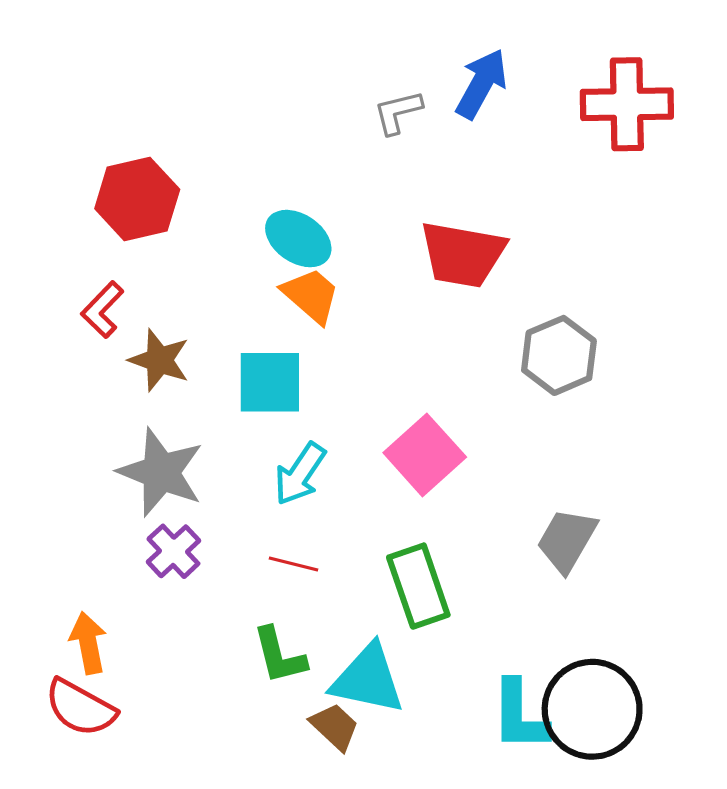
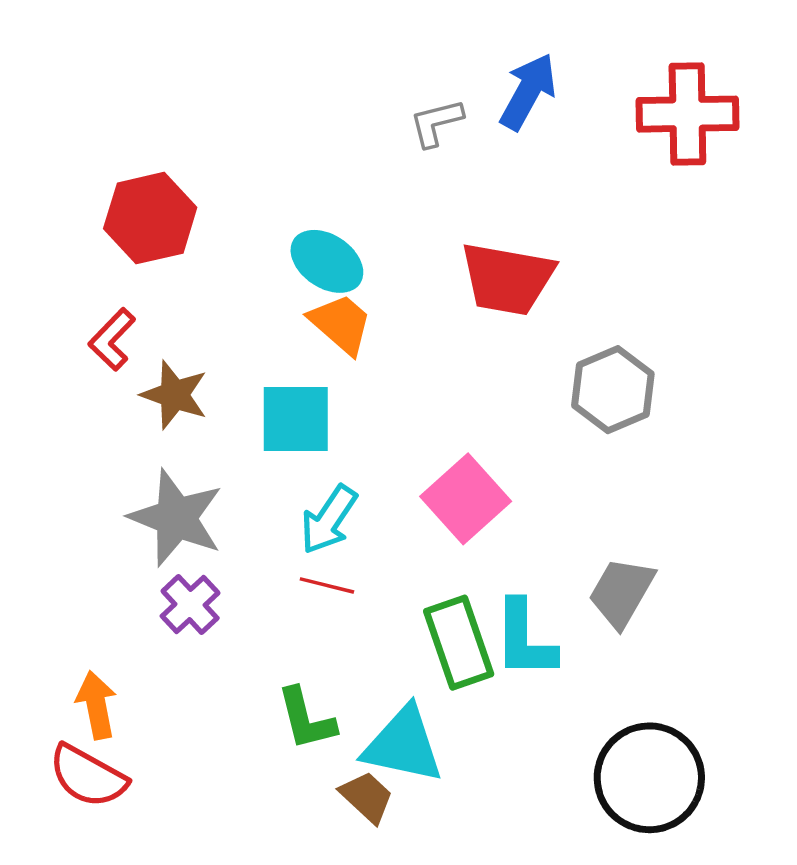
red line: (294, 564) -> (327, 585), moved
cyan L-shape: (519, 716) -> (525, 639), moved

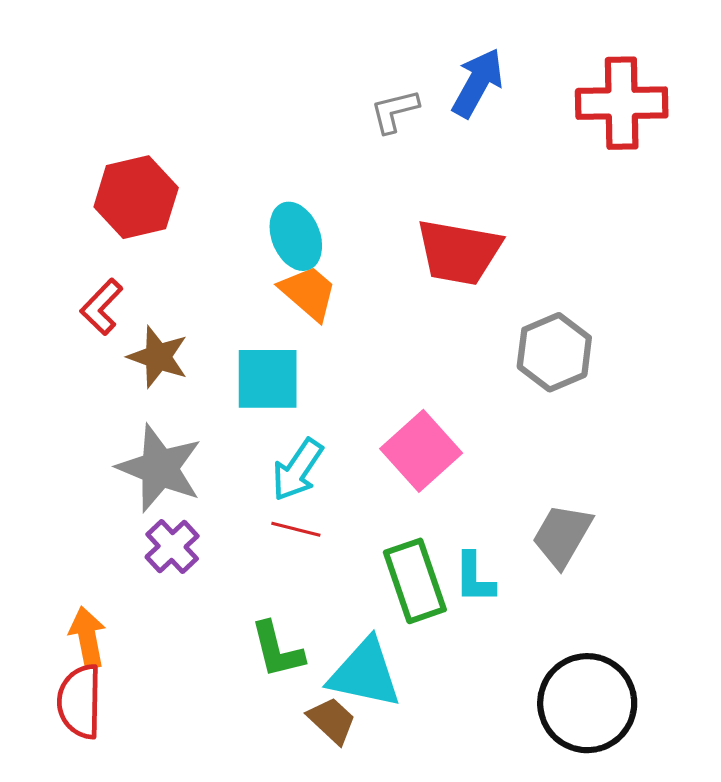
cyan ellipse: (327, 261) -> (296, 236), turned 34
cyan L-shape: (525, 639) -> (474, 578), size x0.7
red semicircle: (88, 776) -> (80, 702), turned 62

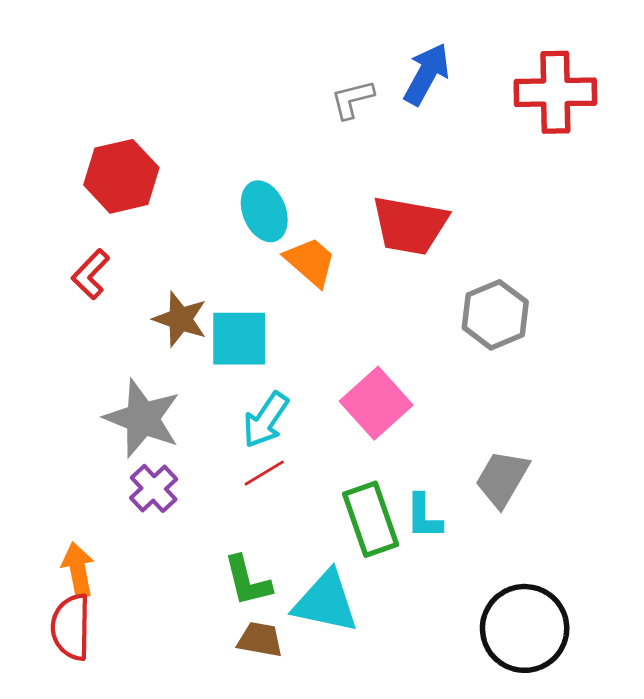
orange trapezoid: (308, 293) -> (310, 262), moved
brown star: (158, 357) -> (180, 319), moved
red line: (296, 529) -> (264, 473), turned -45
brown trapezoid: (332, 720) -> (260, 640), moved, turned -33

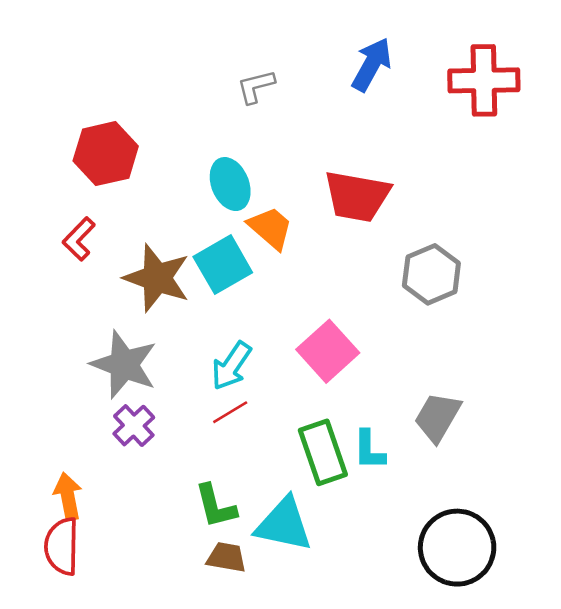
gray L-shape: (352, 99) -> (256, 86), moved
brown star: (180, 319) -> (157, 278), size x1.4
cyan square: (239, 339) -> (223, 265), moved, turned -30

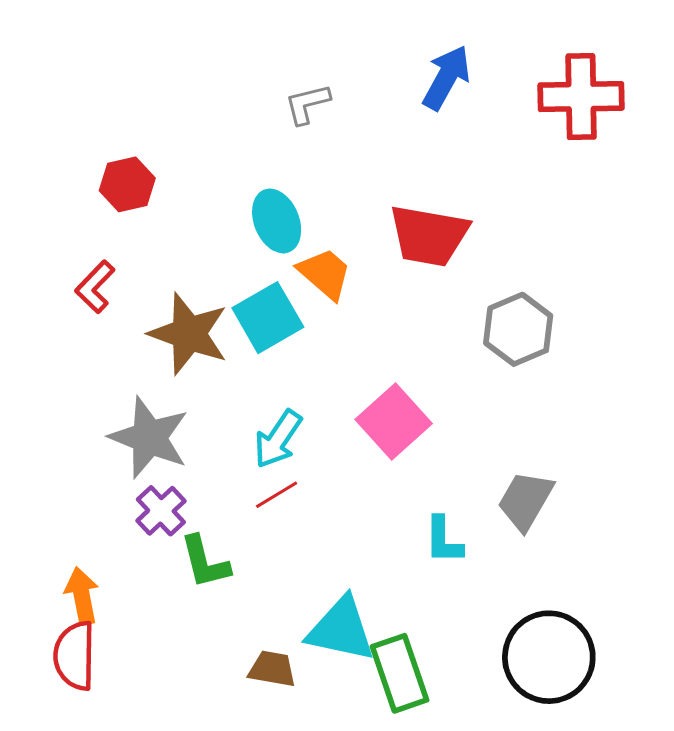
red hexagon: (106, 154) -> (127, 184), size x0.7
green rectangle: (323, 452) -> (400, 673), moved
green L-shape: (216, 506) -> (205, 562), moved

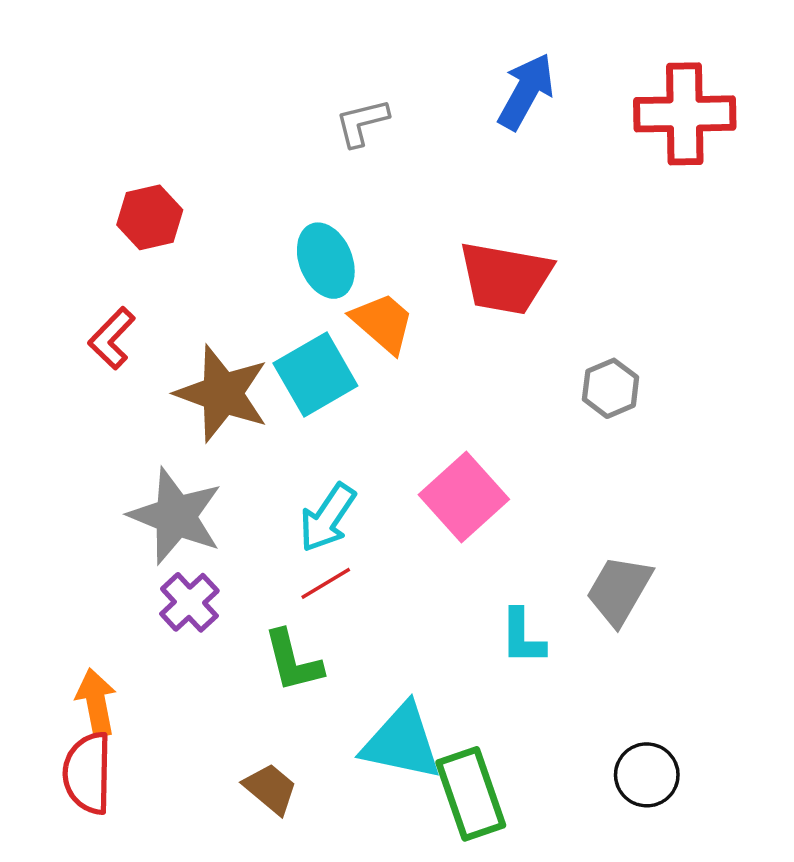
gray hexagon: (518, 329) -> (611, 388), size x0.7
green L-shape: (205, 562) -> (293, 661), moved
black circle: (549, 657) -> (647, 775), size x0.6
brown trapezoid: (272, 669) -> (271, 789), moved, turned 30

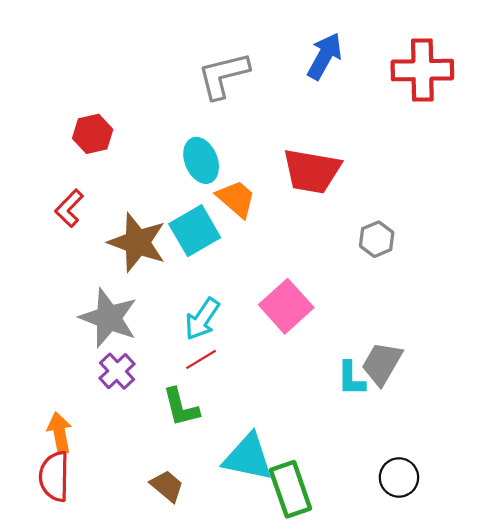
gray L-shape: (362, 123) -> (223, 75), size x1.6
cyan L-shape: (523, 637) -> (351, 379), moved

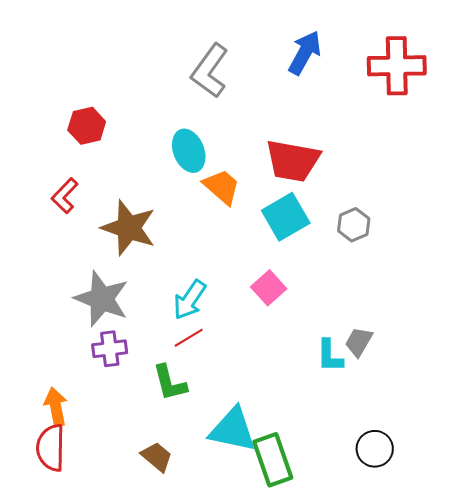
gray L-shape: (223, 75) -> (210, 71), turned -40
cyan square: (195, 231) -> (286, 217), moved
pink square: (286, 306) -> (269, 288), size x0.7
gray trapezoid: (382, 364) -> (359, 342), size x0.7
purple cross: (117, 371) -> (110, 349), turned 36

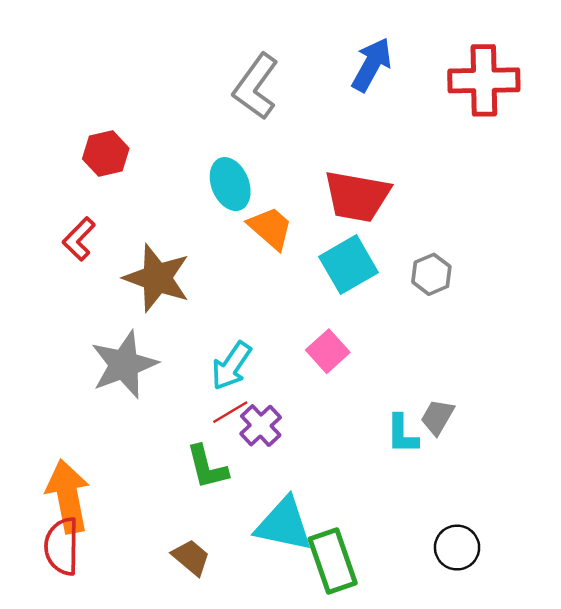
gray star: (102, 299) -> (124, 365), turned 30
purple cross: (110, 349) -> (261, 426), moved, turned -36
orange arrow: (56, 407) -> (68, 496), size x1.5

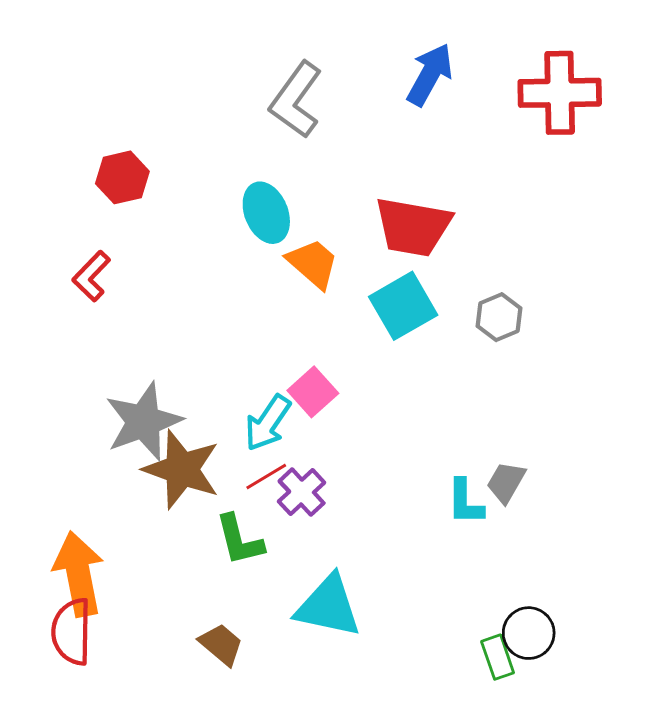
brown star: (157, 278) -> (182, 469), moved
pink square: (328, 351) -> (313, 392), moved
green rectangle: (333, 561) -> (498, 657), moved, size x0.6

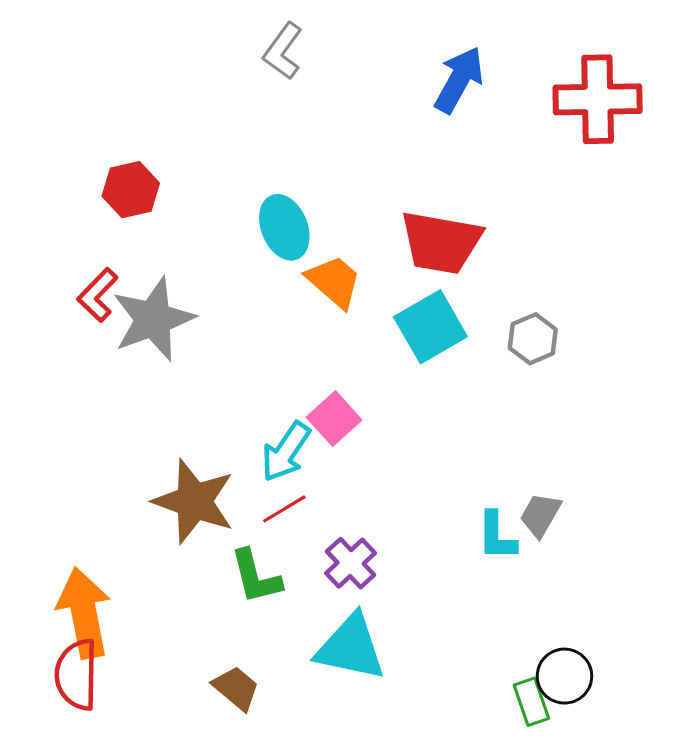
gray L-shape: (296, 100) -> (283, 51), moved, size x0.7
gray star: (144, 421) -> (153, 319), moved
purple cross: (302, 492) -> (351, 563), moved

